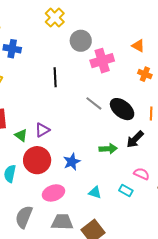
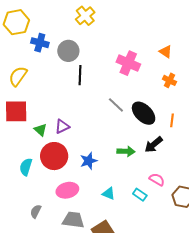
gray circle: (81, 41) -> (68, 51), moved
pink cross: (102, 61) -> (128, 63), turned 35
gray semicircle: (24, 217) -> (36, 211), size x0.6

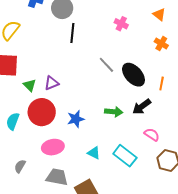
pink cross: (128, 63) -> (121, 24), size x0.6
pink semicircle: (157, 179) -> (152, 135), moved
cyan rectangle: (140, 195) -> (125, 156), size x1.6

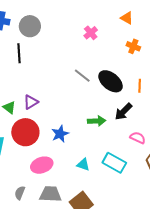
pink cross: (121, 24) -> (91, 33), turned 32
black line: (72, 33) -> (19, 53), moved
gray semicircle: (20, 166) -> (20, 193), moved

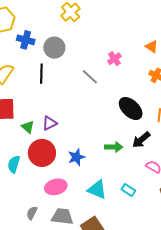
gray line: (82, 76) -> (90, 77), moved
cyan rectangle: (114, 163) -> (128, 190), size x0.6
cyan triangle: (83, 165) -> (97, 190), size x1.5

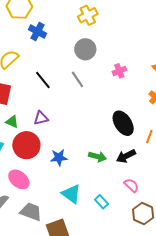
gray circle: (54, 48) -> (85, 49), moved
black line: (41, 74) -> (43, 80), moved, turned -54
gray line: (90, 77) -> (77, 79), moved
green triangle: (28, 127) -> (12, 122), moved, turned -32
pink ellipse: (56, 187) -> (19, 179), moved, turned 40

